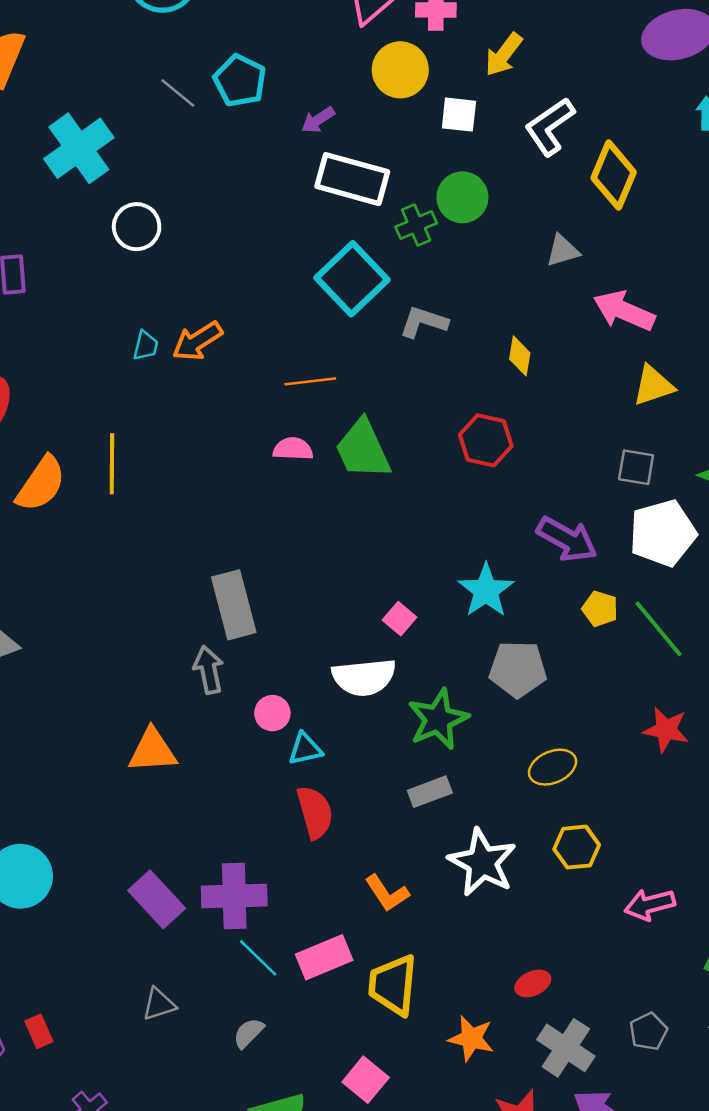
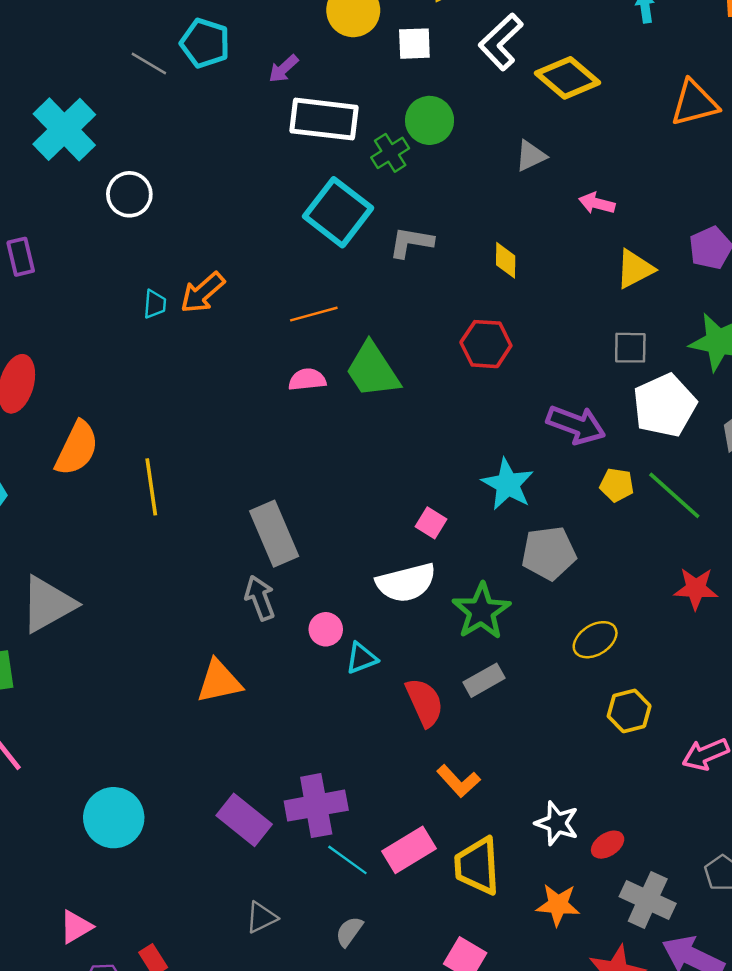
yellow diamond: (614, 175) -> (568, 78), turned -64
pink arrow: (624, 311) -> (597, 203), size x0.6
yellow line: (112, 464) -> (151, 487), moved
red semicircle: (315, 812) -> (424, 702), moved
white star: (482, 862) -> (557, 823), moved, size x0.7

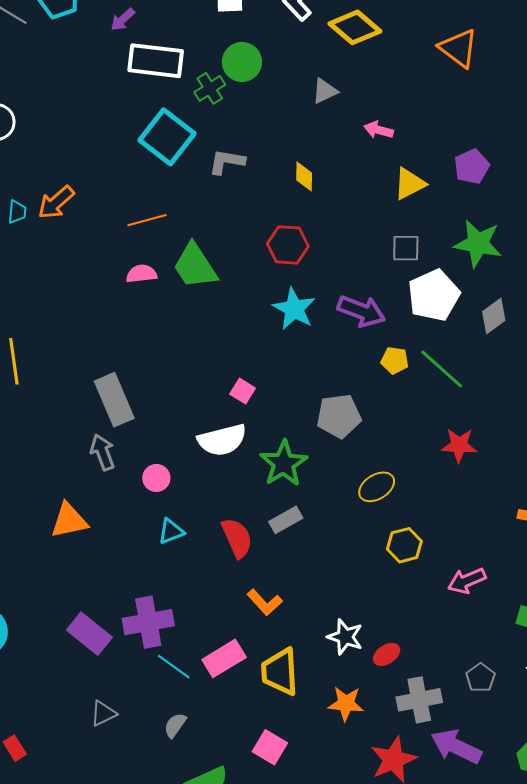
orange triangle: (694, 103) -> (459, 48), turned 51
cyan star: (508, 484) -> (294, 309), moved
cyan triangle: (361, 658) -> (171, 531), moved
gray cross: (648, 900) -> (419, 700), turned -36

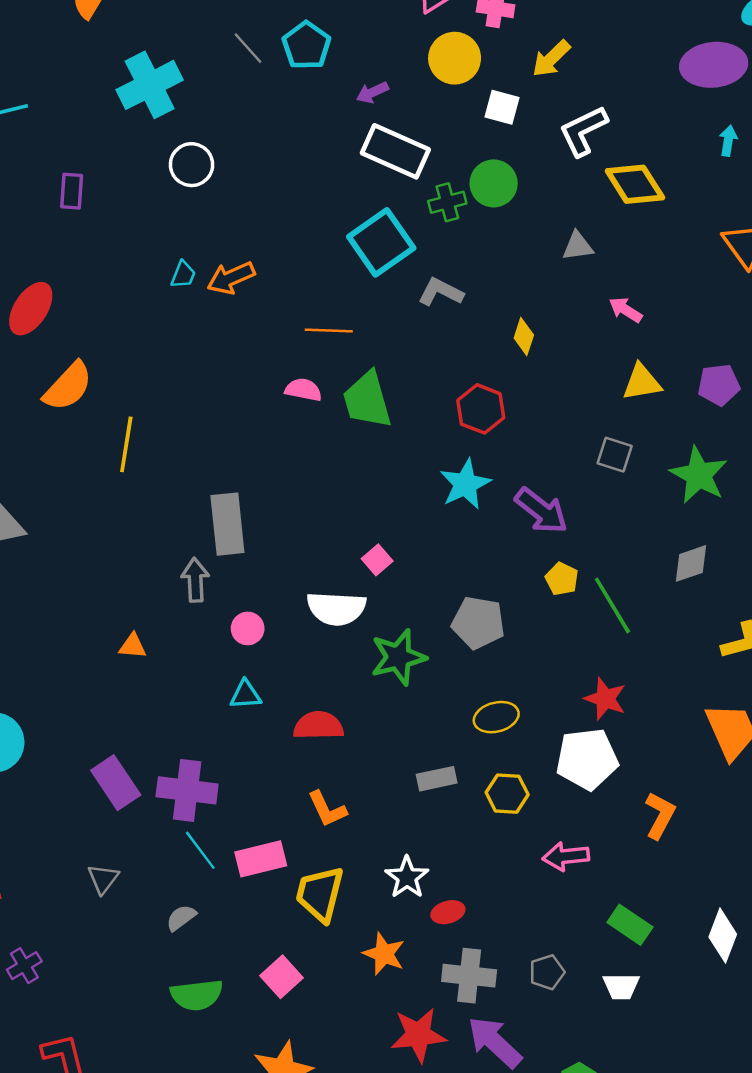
white pentagon: (434, 295) -> (587, 759), moved
orange triangle: (69, 520) -> (133, 646), size x0.6
gray rectangle: (286, 520) -> (437, 779), moved
red semicircle: (237, 538) -> (318, 726), turned -84
gray triangle: (103, 713) -> (103, 879), turned -44

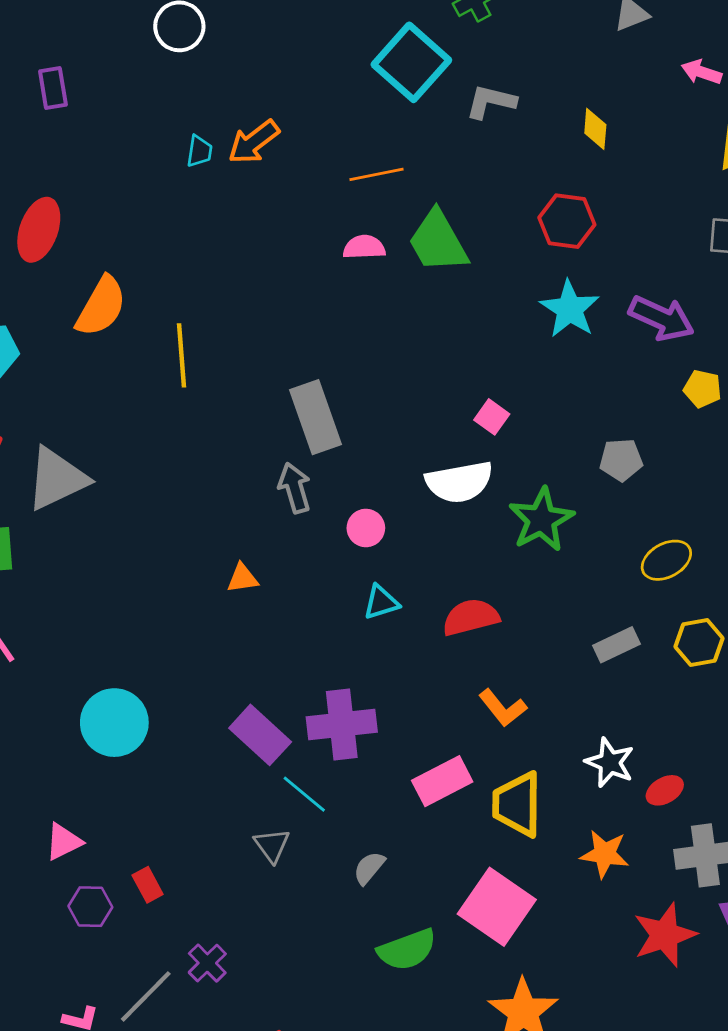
gray pentagon: (478, 623) -> (621, 460), size x0.7
cyan line: (200, 850) -> (304, 794), moved
pink square: (282, 977) -> (497, 907), size x1.6

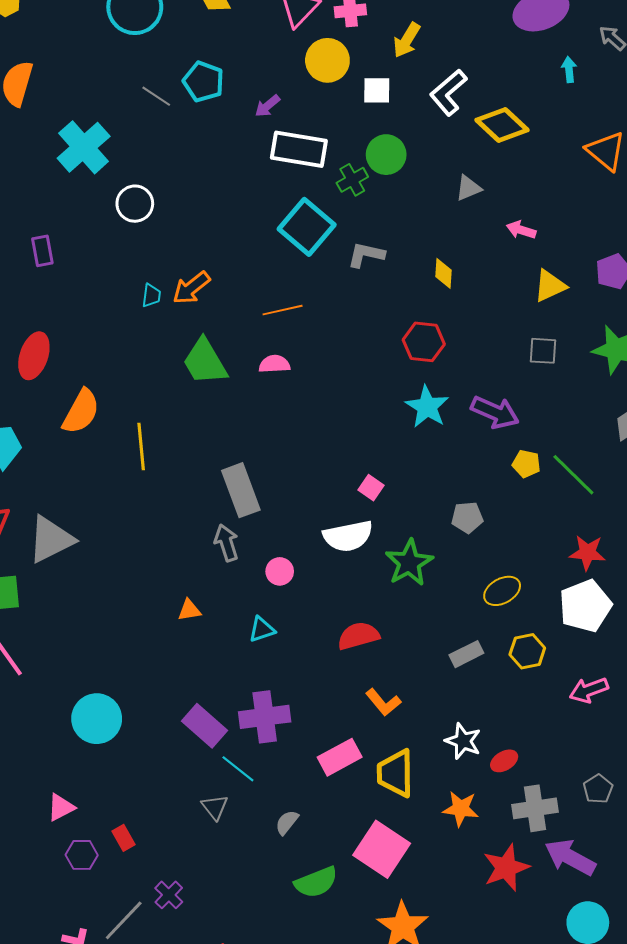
green trapezoid: (438, 242) -> (205, 362), moved
cyan triangle: (381, 602) -> (262, 629), moved

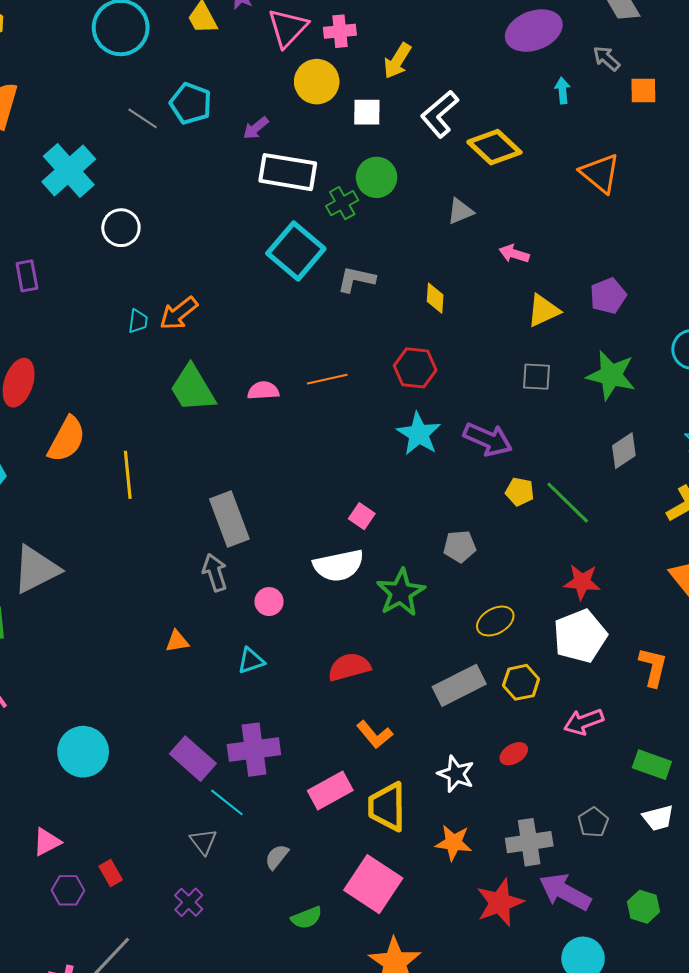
orange line: (283, 310) -> (327, 379), moved
gray rectangle: (466, 654) -> (459, 685), size x1.5
red ellipse: (504, 761) -> (514, 754), moved
green semicircle: (316, 882) -> (307, 918), size x0.7
purple cross: (169, 895) -> (189, 902), moved

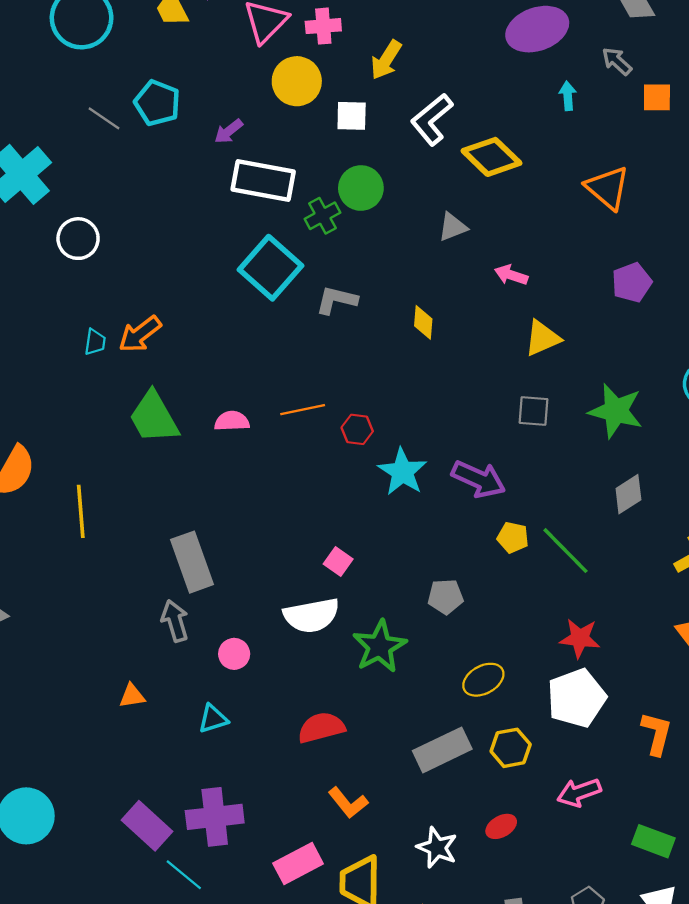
purple pentagon: (608, 296) -> (632, 283), moved
red hexagon: (415, 368) -> (357, 429), moved, size x0.7

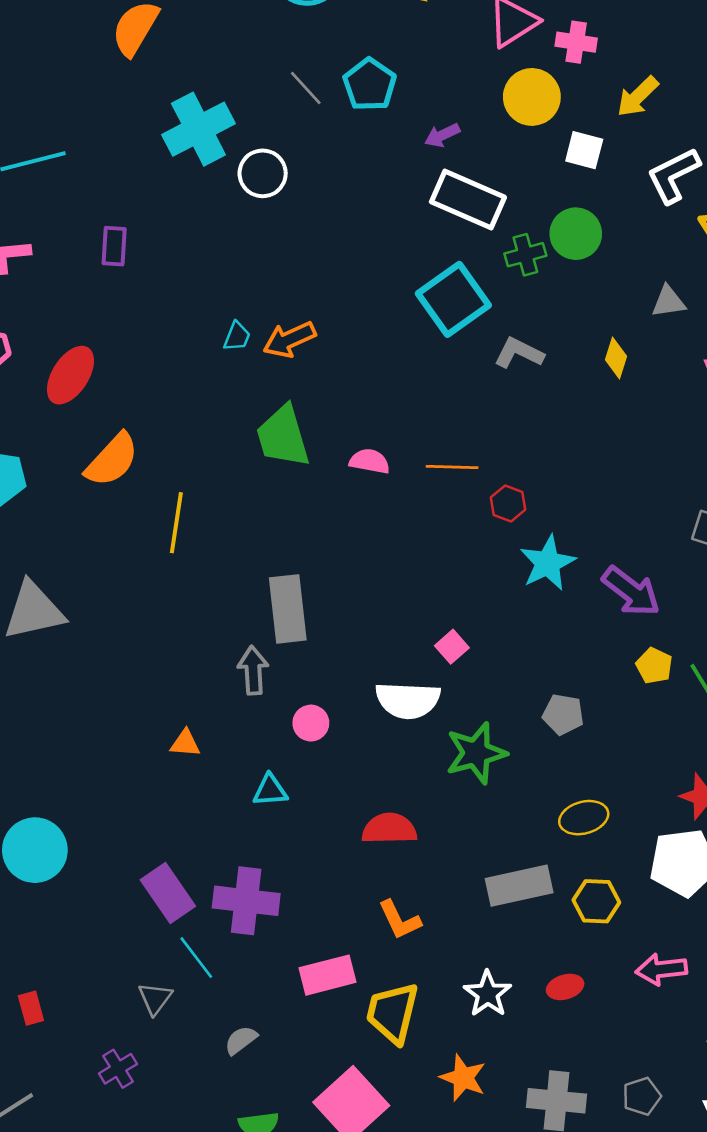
white circle: (78, 239) -> (263, 173), moved
yellow diamond: (423, 322) -> (616, 358), moved

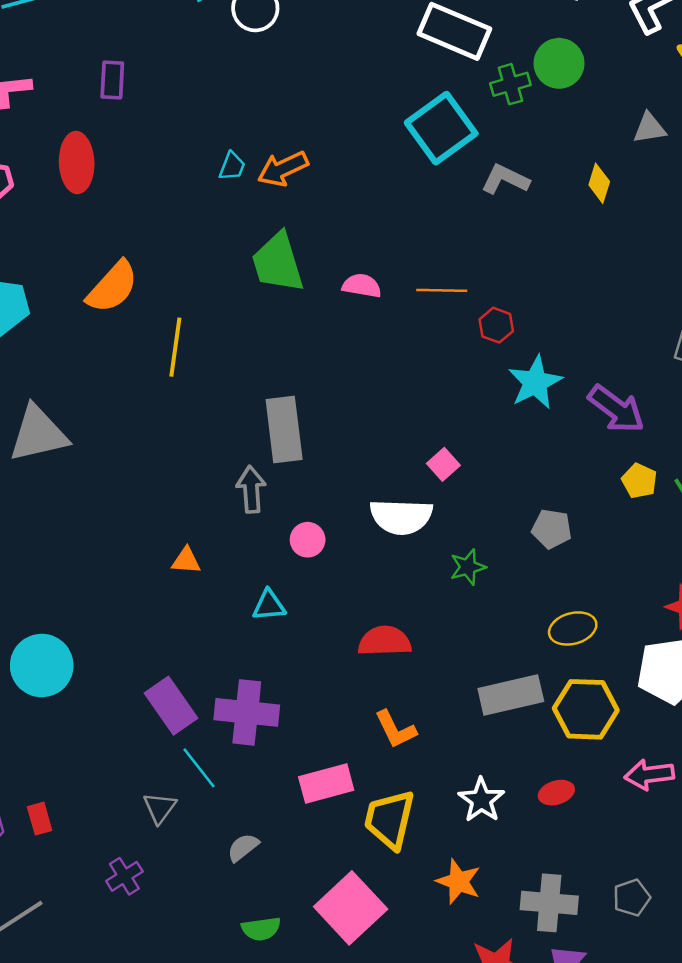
red ellipse: (70, 375) -> (77, 163), moved, turned -34
green star: (476, 753) -> (468, 567), size x0.6
yellow hexagon: (596, 901) -> (586, 709), size x1.4

